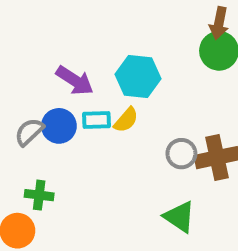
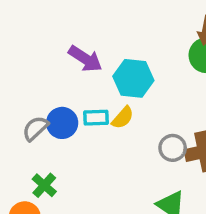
purple arrow: (75, 80) -> (85, 59), moved
green cross: (39, 195) -> (44, 185), turned 35

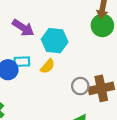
cyan rectangle: (96, 118) -> (22, 62), moved

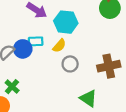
gray circle: (80, 86) -> (70, 64), moved

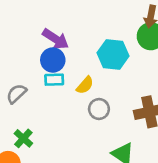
cyan hexagon: (66, 22) -> (113, 54), moved
blue circle: (23, 49) -> (53, 60), moved

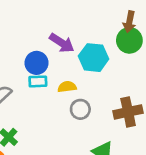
purple arrow: (56, 39) -> (62, 43), moved
yellow semicircle: (85, 85) -> (67, 87), turned -138

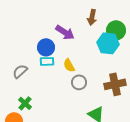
brown arrow: (129, 22) -> (92, 17), moved
cyan hexagon: (94, 58) -> (108, 43), moved
yellow semicircle: (67, 87) -> (69, 65), turned -112

